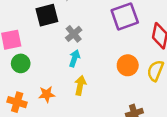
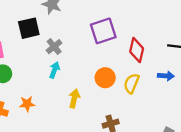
yellow arrow: (80, 85) -> (74, 98), moved

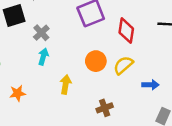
blue arrow: (166, 76) -> (150, 85), moved
yellow semicircle: (131, 83) -> (123, 65), turned 30

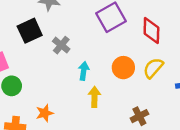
cyan arrow: (43, 57) -> (84, 71), moved

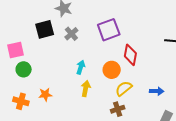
red diamond: (151, 31) -> (130, 55), moved
gray cross: (61, 45) -> (71, 34), moved
yellow semicircle: (153, 68) -> (124, 88), moved

